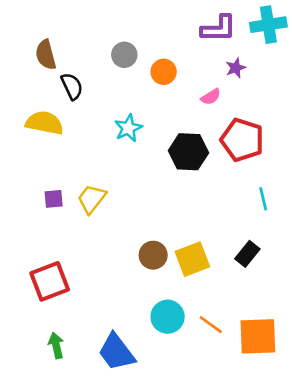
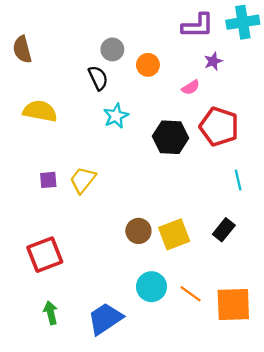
brown semicircle: (46, 55) -> (22, 49), moved
black semicircle: (72, 86) -> (98, 78), moved
blue trapezoid: (116, 352) -> (105, 319), turned 93

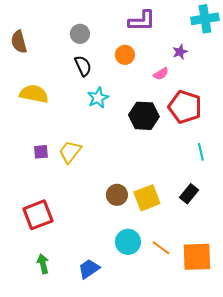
purple L-shape: (198, 26) -> (142, 21), moved
gray circle: (112, 49) -> (80, 34), moved
blue trapezoid: (105, 319) -> (89, 269), size x0.7

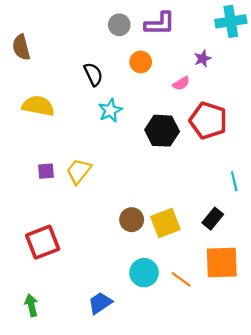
gray circle: (80, 34) -> (119, 25), moved
cyan line: (201, 152) -> (234, 181), moved
orange square: (197, 257) -> (222, 262), moved
green arrow: (43, 264) -> (31, 305), moved

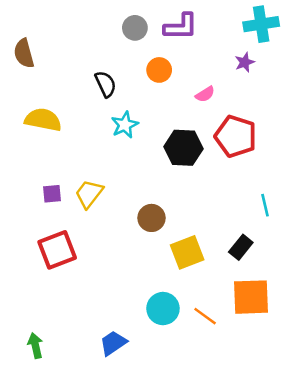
purple star: (203, 59) -> (245, 62), moved
brown circle: (132, 220) -> (151, 218), moved
red square: (43, 242) -> (57, 250), moved

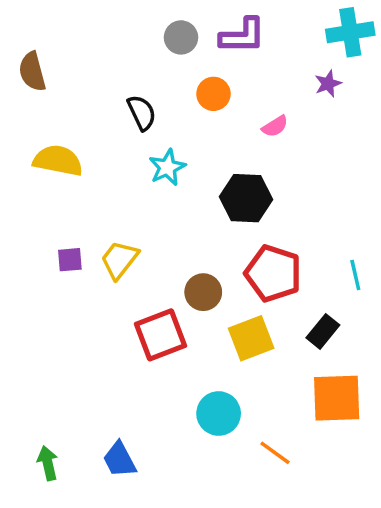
red pentagon: (236, 136) -> (273, 273), moved
red square: (57, 250) -> (160, 335), moved
orange line: (205, 316) -> (275, 453), moved
blue trapezoid: (113, 343) -> (119, 460), moved, turned -84

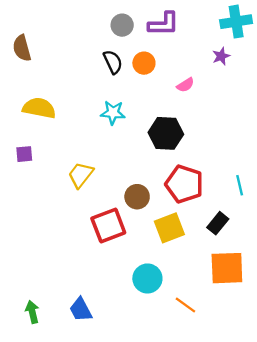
black semicircle: (142, 113) -> (113, 62), moved
cyan star: (167, 167) -> (113, 113), turned 30
purple square: (70, 260) -> (24, 154), moved

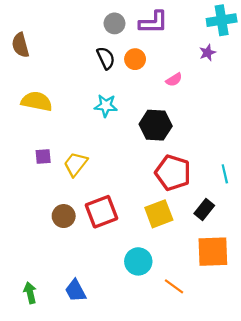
purple square: (24, 154) -> (43, 157), moved
brown circle: (137, 197) -> (64, 216), moved

